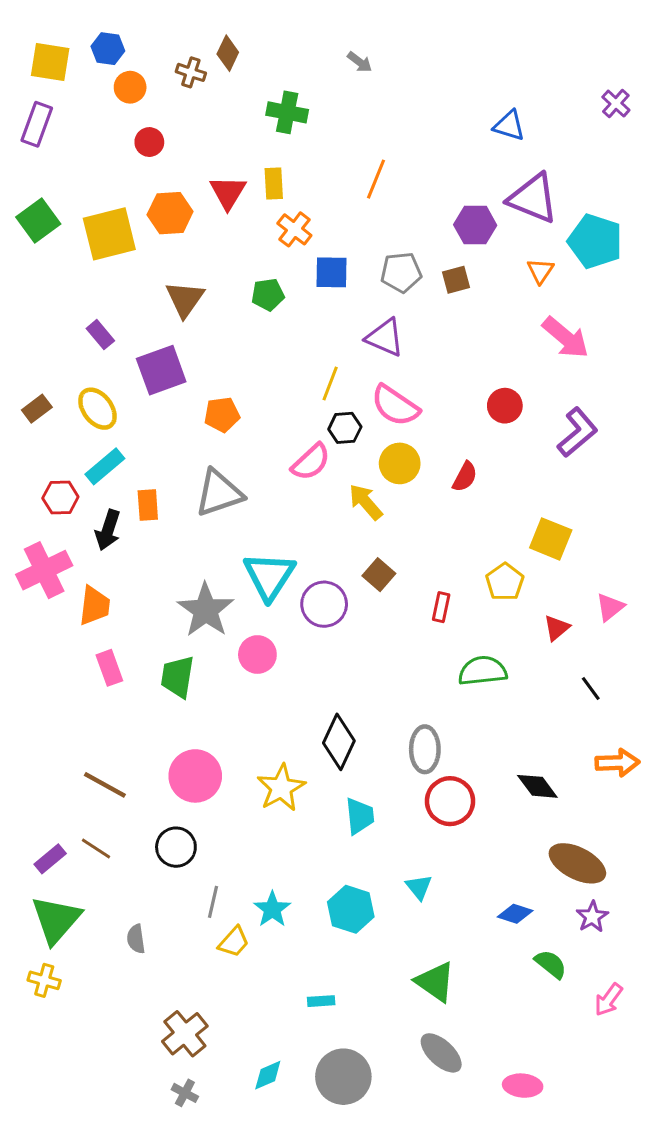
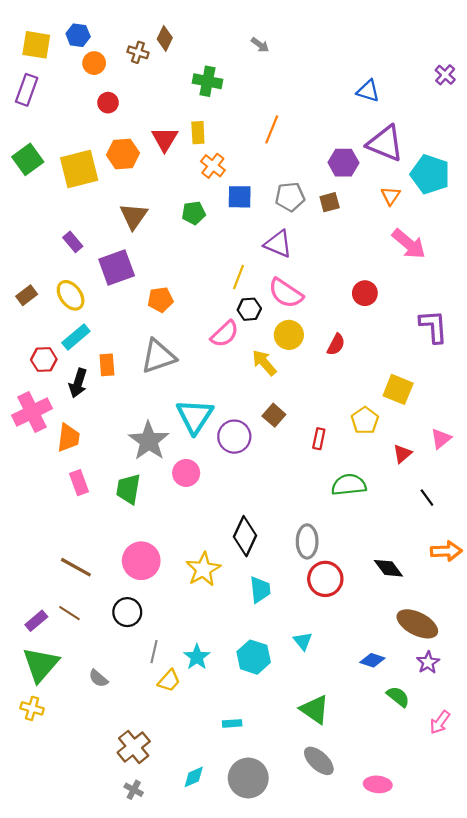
purple L-shape: (577, 432) -> (433, 326), moved, turned -54
gray semicircle: (136, 939) -> (98, 678), turned -42

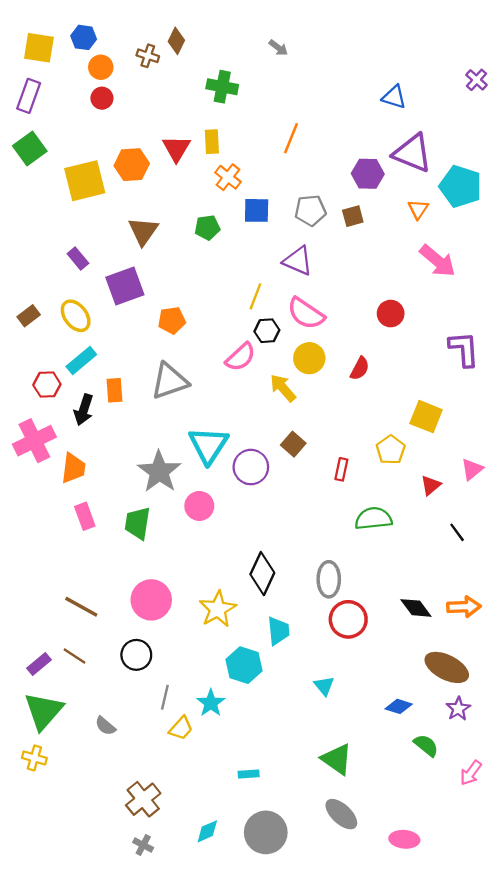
red circle: (108, 103) -> (102, 98), moved
green square: (28, 159) -> (30, 149), moved
orange arrow: (446, 551) -> (464, 607), moved
cyan hexagon: (254, 657) -> (244, 665), moved

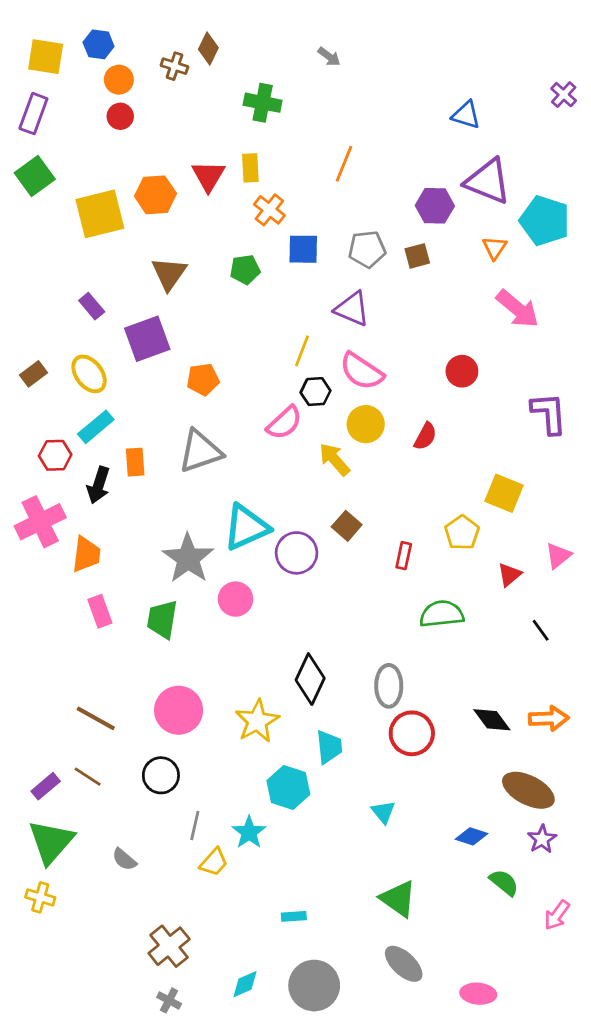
cyan triangle: (208, 445) -> (246, 527), turned 33

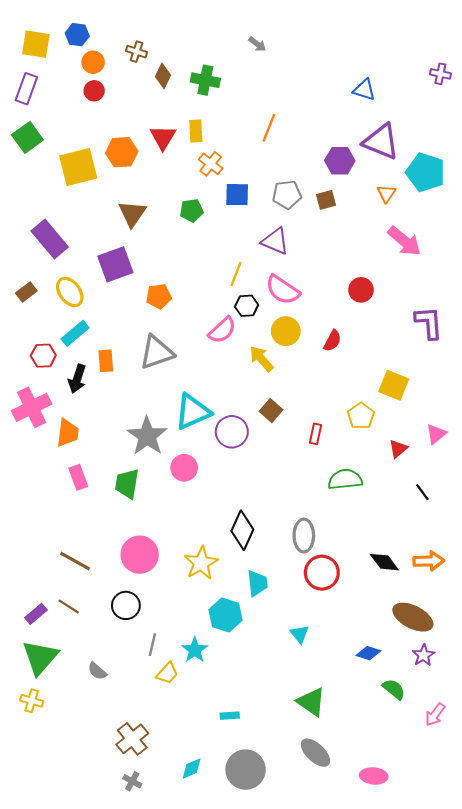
brown diamond: (208, 48) -> (163, 76), moved
purple cross: (564, 95) -> (440, 74), turned -30
purple rectangle: (92, 306) -> (50, 239), moved, size x1.8

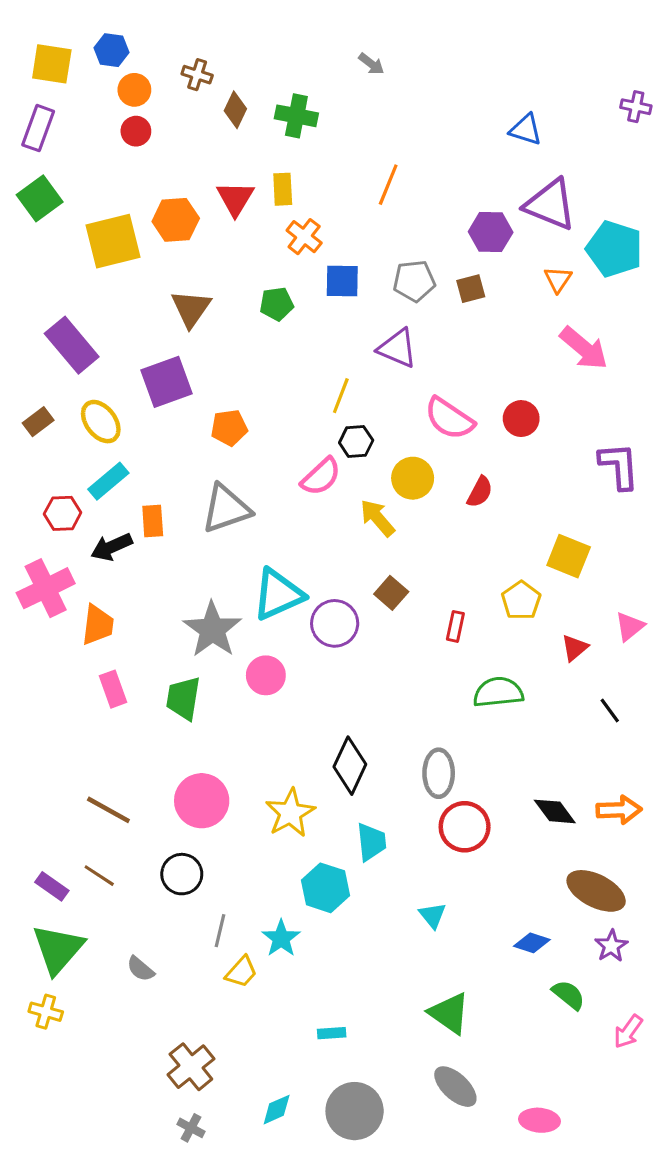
pink semicircle: (283, 290) -> (449, 419), moved
black arrow: (77, 379) -> (111, 547), turned 48
purple rectangle: (36, 614) -> (52, 886), turned 75

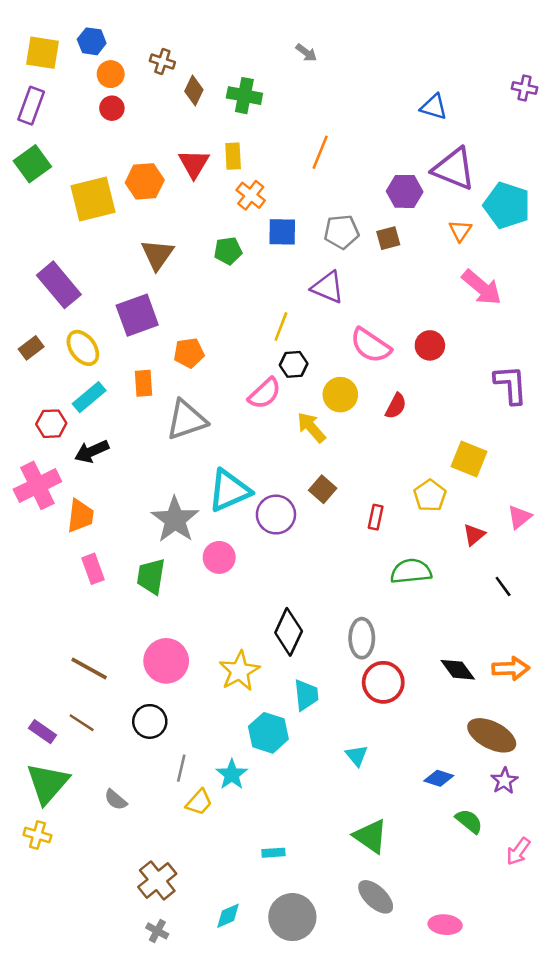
orange rectangle: (153, 521) -> (143, 383), moved

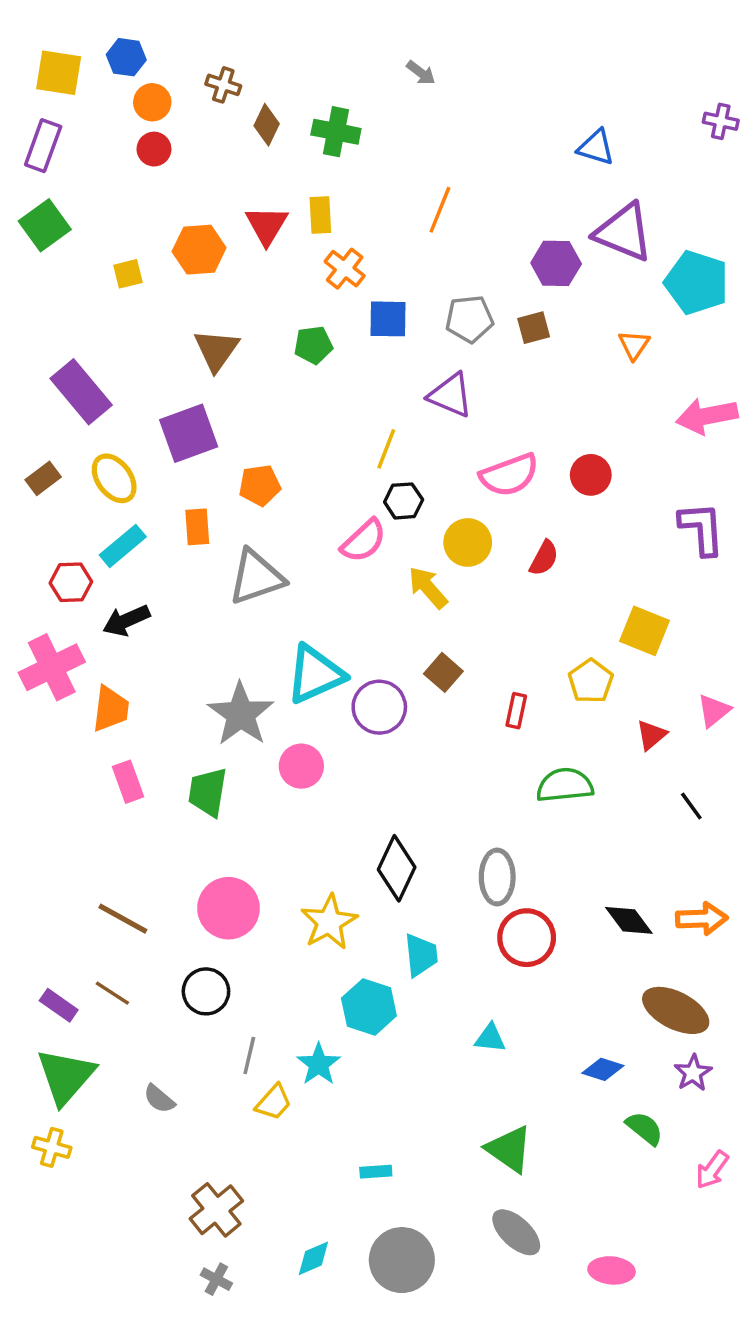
yellow square: (93, 199) -> (128, 274), size x0.5
orange triangle: (460, 231) -> (634, 345), moved
pink arrow: (482, 287) -> (707, 416), moved, turned 129
pink semicircle: (371, 345) -> (509, 475), turned -54
cyan triangle: (357, 756) -> (490, 1038), turned -45

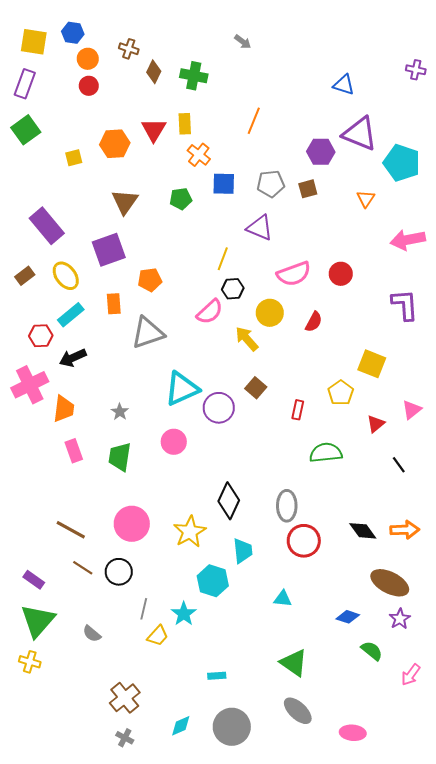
gray star: (241, 714) -> (120, 412), moved, size x0.5
brown line: (112, 993) -> (83, 568), moved

